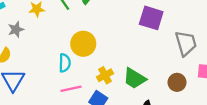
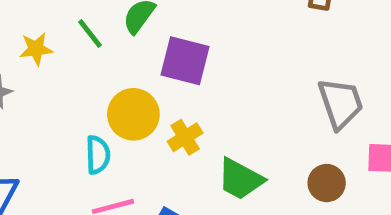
purple square: (151, 18) -> (185, 61), moved
yellow cross: (105, 75) -> (185, 137), moved

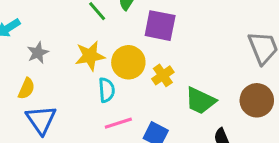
yellow star: (36, 49) -> (90, 56), moved, size x1.4
brown circle: (327, 183) -> (257, 100), size x1.4

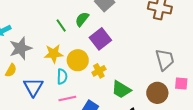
purple square: (160, 26) -> (100, 39), turned 35
gray star: (38, 53) -> (21, 48), size x1.6
blue triangle: (41, 120) -> (33, 87), moved

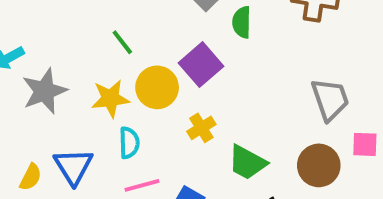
green semicircle: (82, 19) -> (242, 22), moved, turned -35
yellow circle: (78, 60) -> (157, 87), moved
yellow semicircle: (11, 70) -> (31, 177), moved

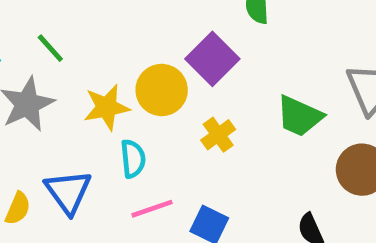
green line: (122, 42) -> (50, 48), moved
green trapezoid: (247, 162) -> (299, 116), moved

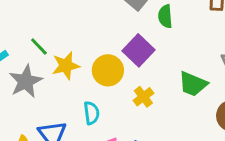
yellow star: (107, 107) -> (66, 66), moved

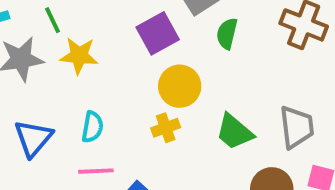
purple square: (138, 50) -> (158, 33), moved
yellow circle: (108, 70) -> (180, 86), moved

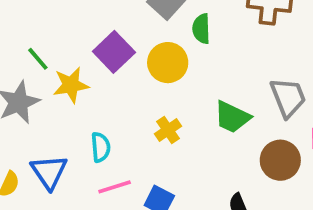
purple square: (158, 33) -> (114, 52), moved
yellow circle: (180, 86) -> (168, 63), moved

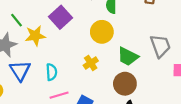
yellow circle: (168, 63) -> (102, 32), moved
brown circle: (280, 160) -> (125, 84), moved
blue triangle: (49, 172) -> (20, 71), moved

